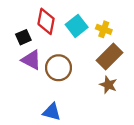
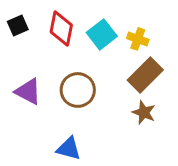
black square: (23, 37) -> (18, 25), moved
purple triangle: (31, 60) -> (28, 91), moved

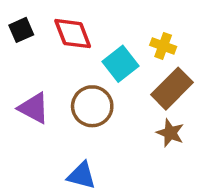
red diamond: (61, 28) -> (73, 34), turned -32
cyan square: (102, 34) -> (121, 64), moved

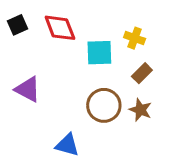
cyan square: (121, 64) -> (99, 53), turned 36
brown rectangle: (172, 89) -> (142, 73), size x0.6
brown circle: (92, 106) -> (104, 105), moved

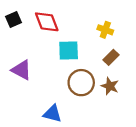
cyan square: (99, 53) -> (69, 50), moved

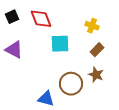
purple triangle: (22, 70) -> (14, 50), moved
brown circle: (81, 83) -> (71, 84), moved

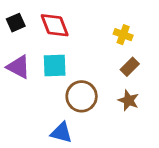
cyan square: (60, 44) -> (55, 65), moved
brown circle: (71, 84) -> (82, 96), moved

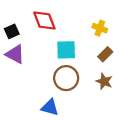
black square: (16, 23) -> (12, 31), moved
cyan square: (55, 65) -> (66, 50), moved

